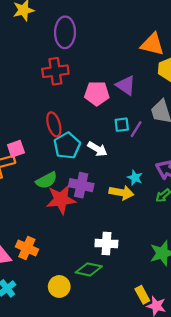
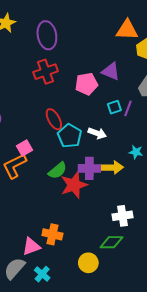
yellow arrow: (121, 193) -> (112, 168), moved

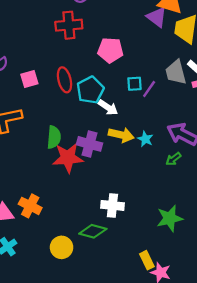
purple triangle: (111, 71) -> (157, 17), moved
cyan pentagon: (70, 136) -> (90, 90), moved
pink square: (25, 148) -> (29, 79), moved
yellow arrow: (112, 168) -> (121, 135), moved
green semicircle: (58, 171) -> (54, 137), turned -60

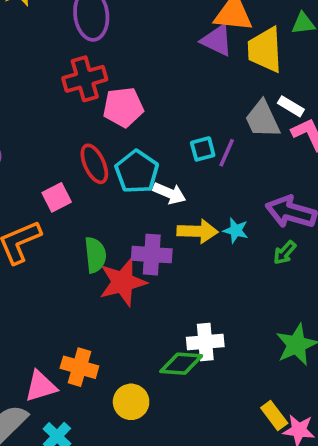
pink pentagon: (110, 50) -> (123, 107), moved
pink square: (29, 79) -> (57, 197), moved
green diamond: (93, 231) -> (181, 364), moved
yellow circle: (62, 247) -> (131, 402), moved

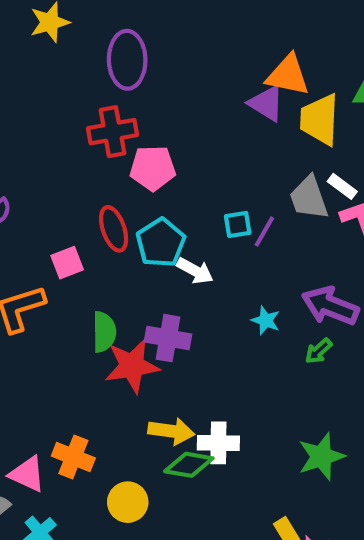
yellow arrow: (197, 231) -> (171, 431), moved
pink triangle: (41, 386) -> (27, 474), turned 36

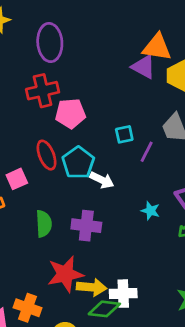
cyan square: (238, 224) -> (124, 134), moved
red star: (132, 366) -> (65, 274), moved

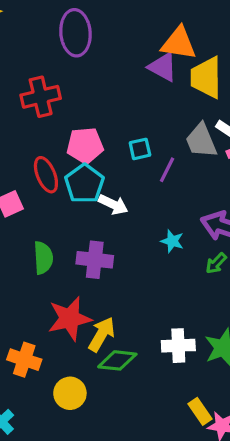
purple ellipse: (50, 42) -> (75, 33), moved
pink pentagon: (70, 113) -> (85, 145), moved
yellow arrow: (92, 287) -> (102, 334), turned -64
white cross: (123, 294) -> (178, 346), moved

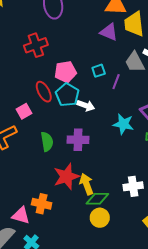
purple triangle: (163, 67) -> (109, 32), moved
cyan star: (172, 241) -> (123, 124), size x1.5
yellow arrow: (102, 334) -> (86, 184), turned -45
yellow circle: (70, 393) -> (100, 218), moved

